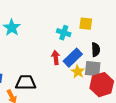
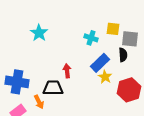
red arrow: (56, 58) -> (67, 71), moved
gray square: (93, 69) -> (130, 39), moved

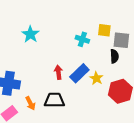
blue rectangle: (100, 63) -> (79, 73), moved
black trapezoid: (53, 88) -> (54, 100), moved

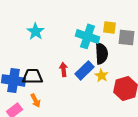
cyan cross: (82, 39) -> (88, 36), size x1.6
black semicircle: (114, 56) -> (102, 53), moved, size x1.5
black trapezoid: (54, 100) -> (32, 76), moved

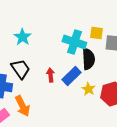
yellow star: (102, 75) -> (88, 89), moved
black trapezoid: (32, 76) -> (20, 69), moved, turned 55
orange arrow: (36, 100) -> (22, 106), size x1.5

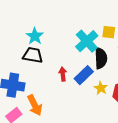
cyan cross: (74, 42) -> (87, 41), turned 30
black trapezoid: (20, 69) -> (33, 55), moved, turned -45

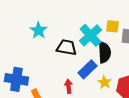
black trapezoid: (33, 55) -> (66, 47), moved
red arrow: (63, 74) -> (68, 86), moved

